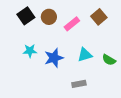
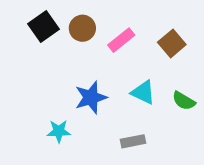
brown square: (99, 17) -> (172, 43), moved
cyan star: (30, 51) -> (59, 131), moved
cyan triangle: (85, 55) -> (143, 92), turned 42

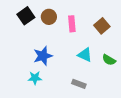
pink rectangle: (121, 40) -> (72, 24), turned -56
blue star: (91, 97) -> (43, 56), moved
gray rectangle: (133, 141) -> (79, 84), turned 32

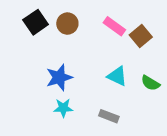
pink rectangle: (72, 24) -> (114, 26), moved, turned -49
cyan star: (35, 78) -> (63, 108), moved

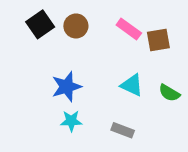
brown square: (141, 36) -> (158, 40), turned 30

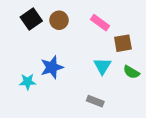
brown square: (158, 40) -> (123, 43), moved
cyan triangle: (132, 85) -> (102, 66), turned 36
cyan star: (71, 121) -> (28, 82), moved

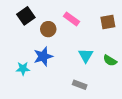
brown circle: (59, 20) -> (48, 29), moved
pink rectangle: (100, 23) -> (72, 19), moved
brown square: (123, 43) -> (108, 22), moved

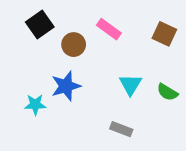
brown square: (108, 22) -> (164, 34), turned 35

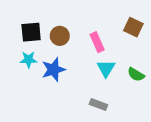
black square: (40, 25) -> (31, 32), moved, turned 30
pink rectangle: (109, 29) -> (97, 42), moved, turned 30
cyan star: (35, 104) -> (29, 60), moved

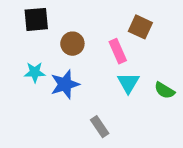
brown square: (133, 27) -> (140, 27), moved
black square: (31, 32) -> (36, 19), moved
gray rectangle: (98, 104) -> (100, 127), moved, turned 35

